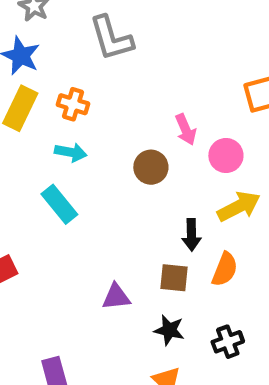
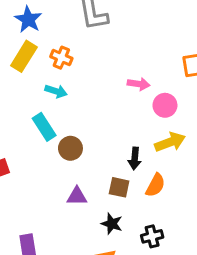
pink arrow: (186, 129) -> (139, 84), turned -65
brown circle: (151, 167) -> (70, 148), moved

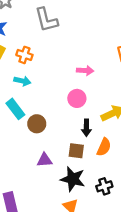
pink circle: (165, 105) -> (77, 98), moved
black star: (112, 224) -> (73, 179), size x1.5

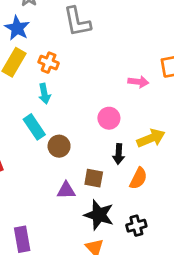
pink arrow: (85, 71) -> (138, 82), moved
cyan arrow: (22, 81) -> (44, 94), turned 63
brown square: (76, 151) -> (94, 178), moved

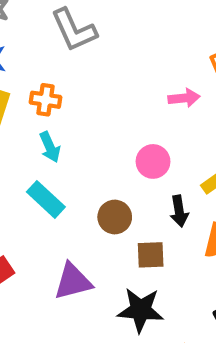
brown circle: (59, 146) -> (115, 217), moved
purple triangle: (66, 190) -> (73, 282), moved, size x1.4
black star: (99, 215) -> (141, 310), moved

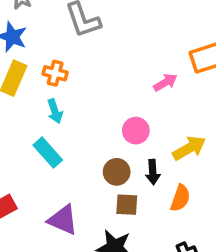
pink arrow: (184, 98) -> (165, 82), turned -30
brown circle: (115, 217) -> (117, 172), moved
purple triangle: (73, 282) -> (63, 220), turned 32

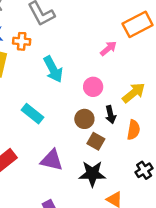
orange cross: (55, 73) -> (22, 41), moved
cyan arrow: (55, 111) -> (53, 69), moved, size x1.5
brown square: (127, 205) -> (96, 141), turned 36

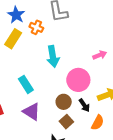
pink circle: (93, 87) -> (78, 80), size x1.5
black arrow: (111, 115) -> (84, 105), turned -40
purple triangle: (52, 160) -> (32, 112), moved

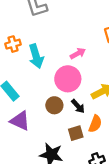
orange cross: (36, 27) -> (13, 44), moved, turned -32
pink arrow: (100, 55) -> (78, 53), moved
brown square: (66, 122) -> (76, 133), moved, turned 32

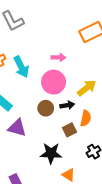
pink arrow: (78, 53) -> (58, 57), turned 40
black arrow: (78, 106) -> (67, 105), turned -48

